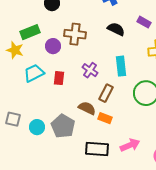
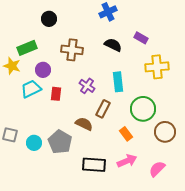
purple circle: (53, 46) -> (43, 70), moved
orange rectangle: (105, 118) -> (126, 134), moved, turned 32

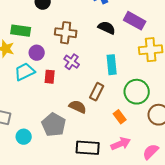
purple rectangle: (141, 38) -> (135, 21), size x1.5
green rectangle: (27, 48) -> (21, 31), turned 30
purple cross: (87, 86) -> (72, 62), moved
cyan circle: (34, 143) -> (24, 137), moved

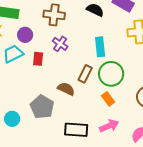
green circle: (137, 92) -> (111, 74), moved

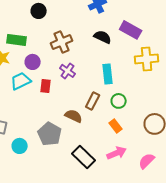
brown cross: (54, 15) -> (62, 42), turned -30
green circle: (111, 74) -> (119, 101), size x0.6
black rectangle: (76, 130) -> (84, 157), turned 40

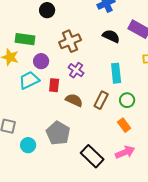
brown semicircle: (74, 116) -> (74, 100), moved

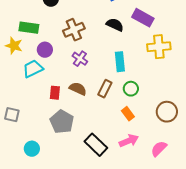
red rectangle: (54, 85) -> (55, 93), moved
cyan circle: (28, 145) -> (32, 149), moved

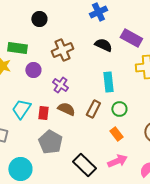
purple cross: (80, 59) -> (60, 85), moved
cyan trapezoid: (33, 69) -> (21, 109), moved, turned -30
cyan circle: (32, 149) -> (20, 169), size x1.5

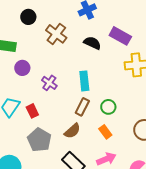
brown cross: (62, 50) -> (56, 34), moved, turned -30
cyan rectangle: (108, 82) -> (84, 81), moved
brown semicircle: (66, 109) -> (72, 131), moved, turned 114
red rectangle: (43, 113) -> (32, 111), turned -32

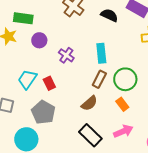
green circle: (108, 107) -> (125, 79), size x1.5
gray pentagon: (39, 140) -> (43, 112), moved

